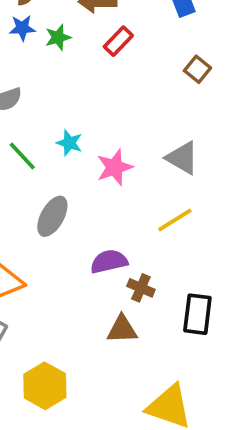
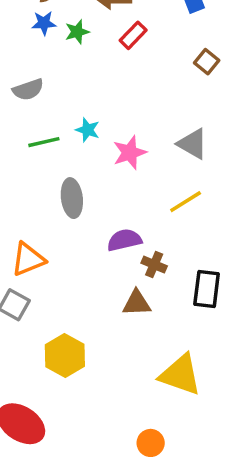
green line: (22, 156) -> (44, 142), turned -60
gray ellipse: (52, 216) -> (72, 198), turned -36

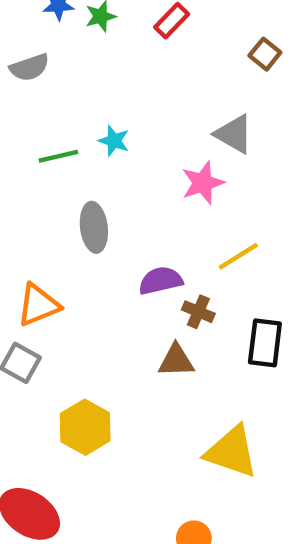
gray semicircle: (28, 90) -> (29, 67), moved
gray triangle: (193, 144) -> (234, 134), moved
pink star: (130, 153) -> (203, 183), moved
yellow line: (186, 202) -> (238, 256), moved

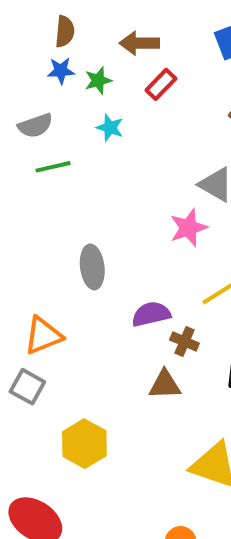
cyan star: (114, 141) -> (110, 128), moved
green line: (58, 156) -> (53, 167), moved

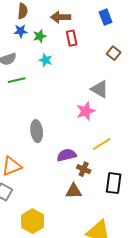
red rectangle: (161, 84) -> (72, 38), turned -56

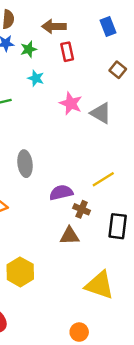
pink star: (86, 111) -> (71, 103), moved, turned -30

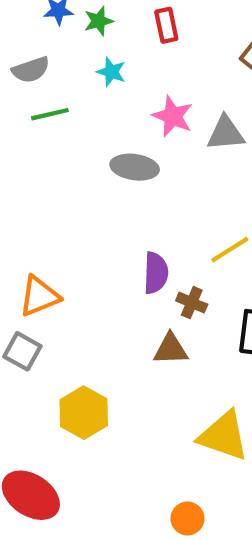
gray triangle: (101, 113) -> (226, 133), turned -35
gray ellipse: (25, 164) -> (135, 167), moved, turned -75
purple semicircle: (61, 192) -> (156, 273), turned 105

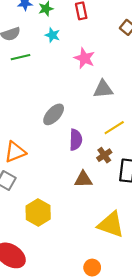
gray triangle: (226, 133) -> (103, 89), moved
gray ellipse: (135, 167) -> (54, 114), moved, turned -55
brown cross: (192, 303) -> (104, 155), moved, turned 32

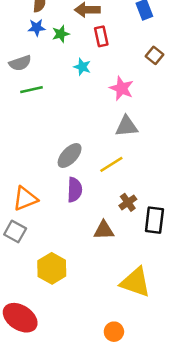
cyan star: (52, 35) -> (82, 67), moved
pink star: (84, 58) -> (122, 88), moved
yellow line: (114, 128) -> (111, 164), moved
purple semicircle: (76, 140) -> (75, 190), moved

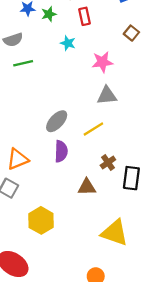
pink star: (122, 88) -> (102, 62), turned -30

